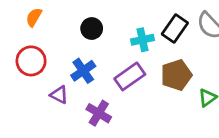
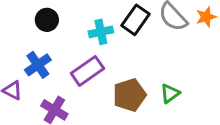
brown pentagon: (176, 75) -> (129, 95), moved

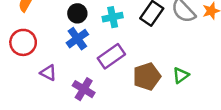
cyan cross: (101, 32) -> (113, 17), moved
blue cross: (38, 65) -> (77, 39), moved

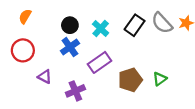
cyan cross: (113, 17) -> (101, 28), turned -35
purple cross: (84, 89) -> (75, 91), turned 36

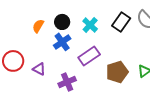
orange semicircle: (25, 16) -> (38, 26), moved
red circle: (23, 50) -> (13, 61), moved

